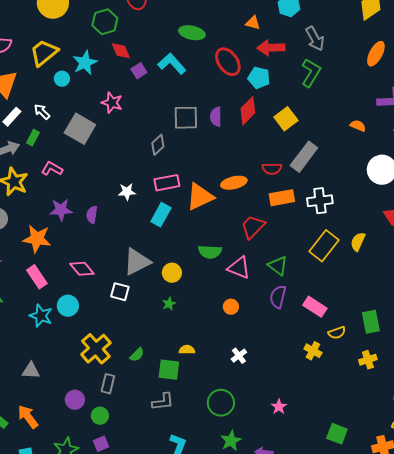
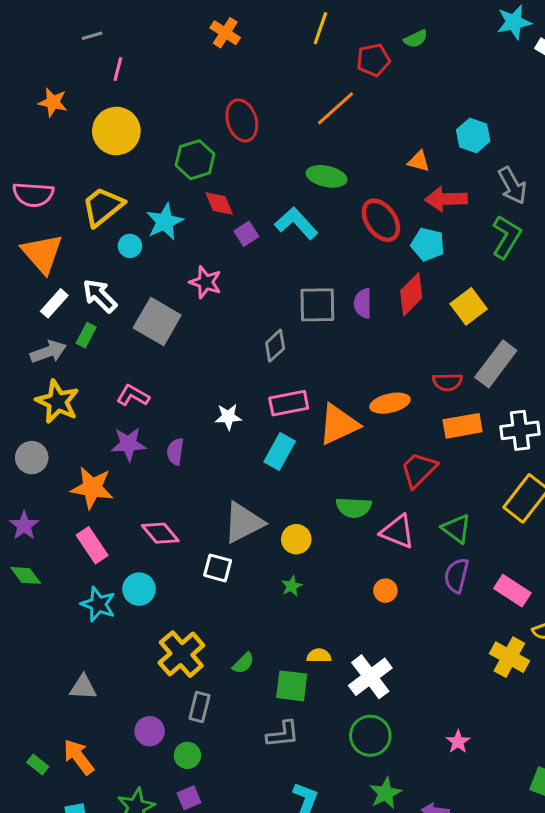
white arrow: (42, 112) -> (100, 296), size x1.4
pink L-shape: (52, 169) -> (133, 396), moved
yellow cross: (313, 351) -> (509, 657), size x1.4
white cross: (239, 356) -> (370, 677), moved, size x1.8

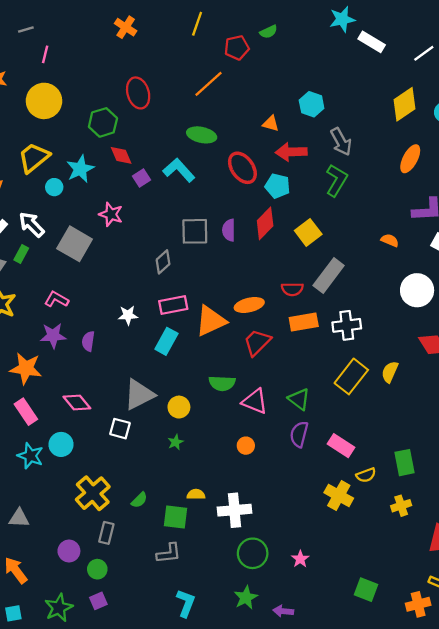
red trapezoid: (419, 470) -> (257, 342), moved
white cross: (370, 677) -> (234, 510), turned 32
green circle: (370, 736) -> (253, 553), moved

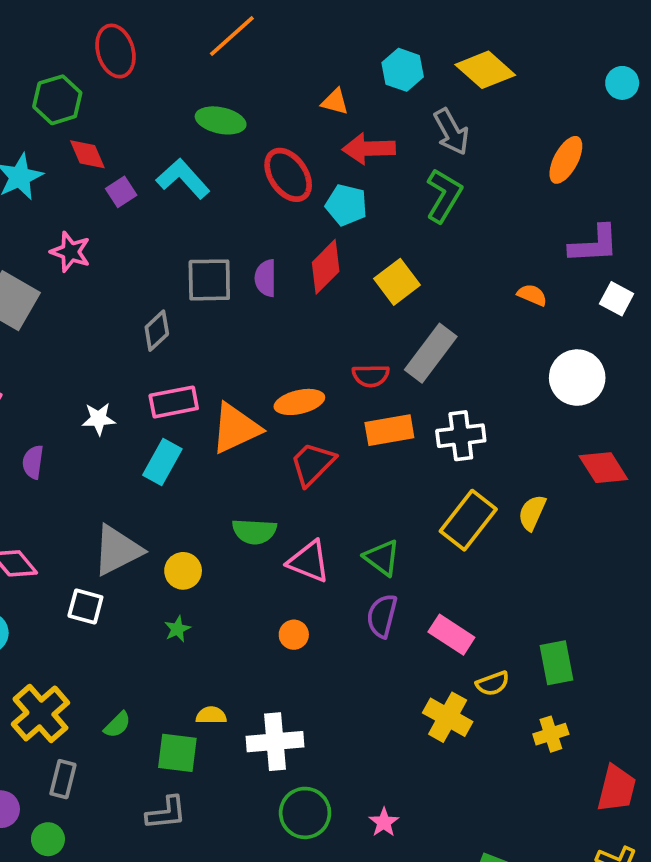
yellow diamond: (405, 104) -> (485, 70), moved, turned 76

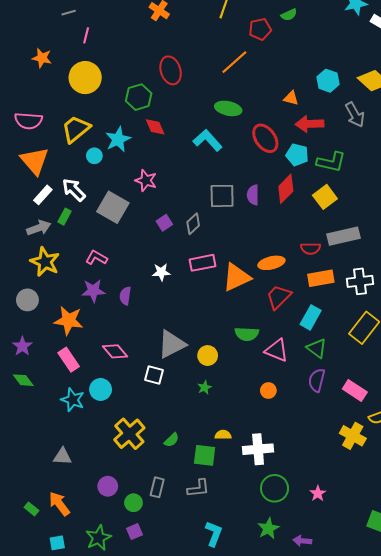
purple square: (121, 192) -> (164, 223), moved
green L-shape: (444, 196) -> (331, 162), moved, turned 72
gray rectangle: (431, 353) -> (344, 236), turned 40
cyan rectangle: (162, 462) -> (311, 317), moved
gray rectangle: (63, 779) -> (157, 487), moved

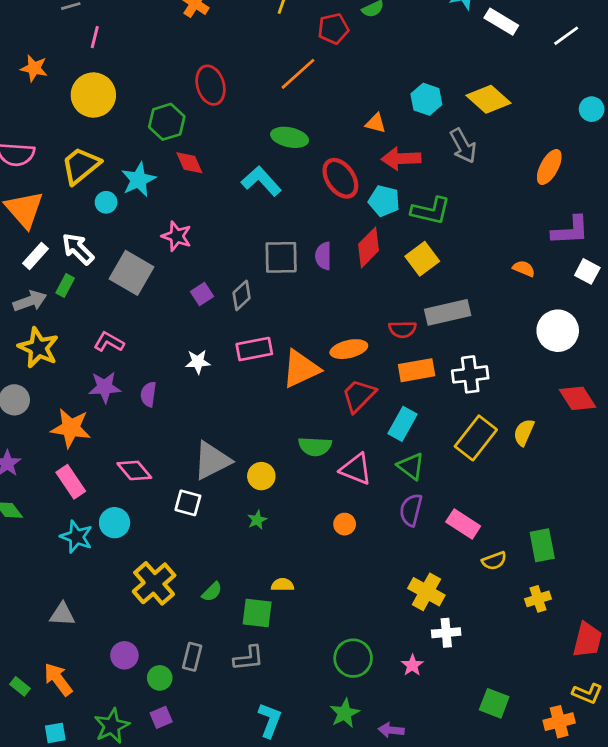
yellow cross: (353, 436) -> (426, 592), moved
white cross: (258, 449) -> (446, 633), moved, size x0.7

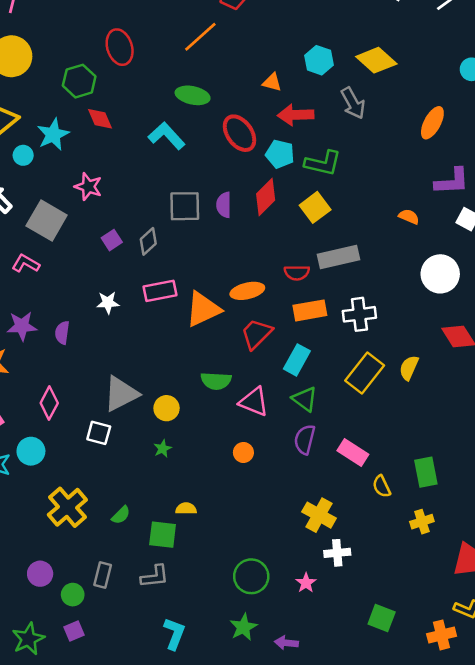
pink L-shape: (109, 342) -> (26, 263), moved
pink diamond: (134, 470) -> (49, 403), turned 68
yellow semicircle: (494, 561) -> (382, 486), turned 85

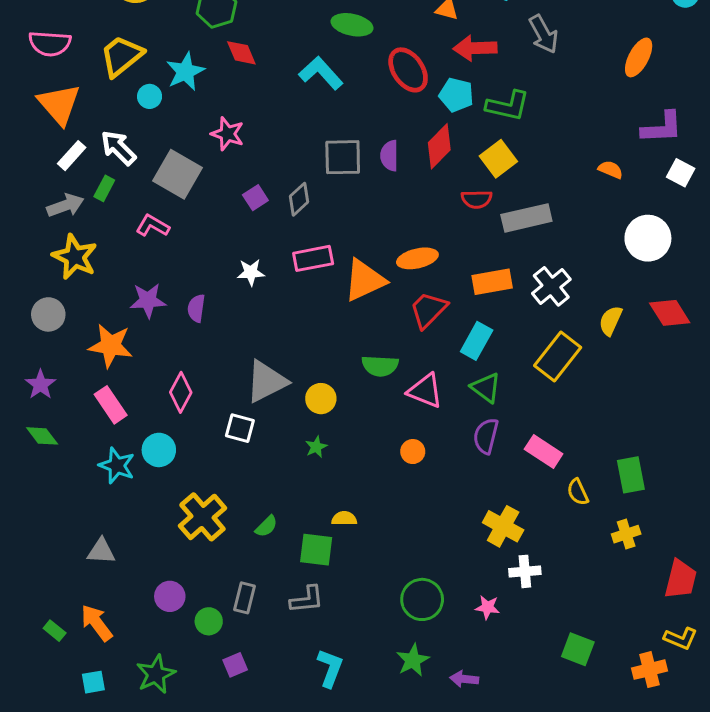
red semicircle: (297, 273) -> (477, 199), moved
white cross: (359, 314) -> (551, 286), turned -32
yellow semicircle: (409, 368) -> (611, 321), moved
pink star: (306, 583) -> (487, 607), turned -30
purple square: (74, 631) -> (235, 665), moved

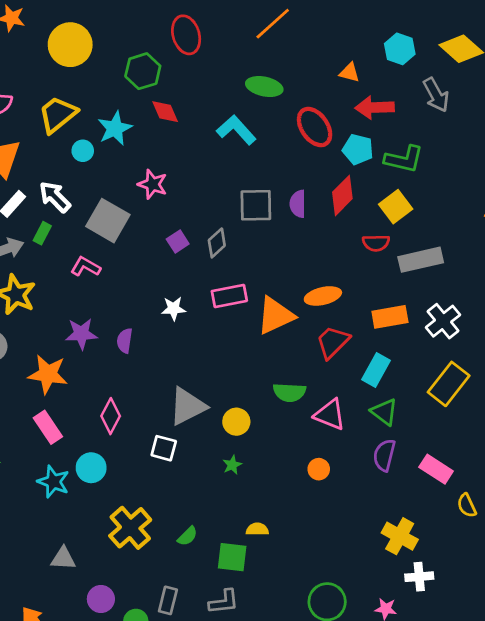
gray triangle: (101, 551) -> (63, 559), moved

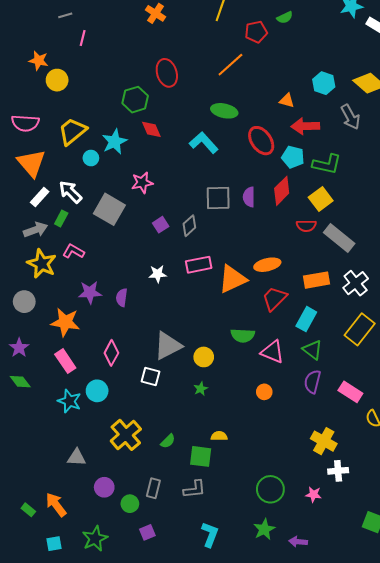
yellow circle: (70, 45) -> (57, 80), moved, size x0.7
pink star: (153, 184) -> (142, 183), turned -30
gray rectangle: (421, 260) -> (339, 238), turned 52
pink L-shape: (86, 267) -> (73, 251), moved

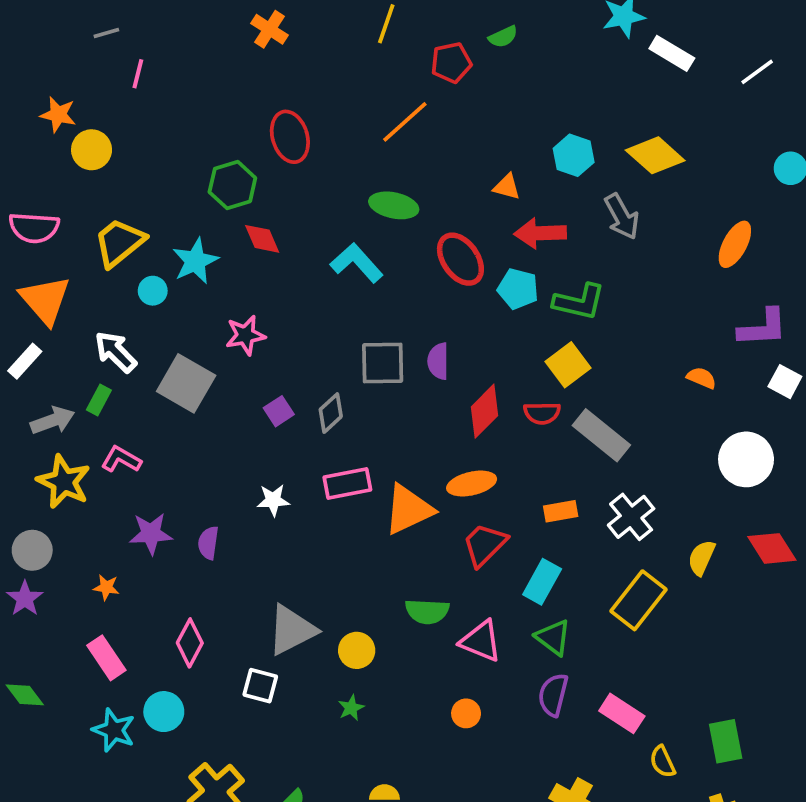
red diamond: (282, 191) -> (485, 411), moved
white rectangle: (40, 197) -> (25, 361), moved
orange rectangle: (317, 280) -> (561, 511), size x0.7
orange star: (65, 322) -> (106, 587), size x0.5
purple star: (19, 348) -> (25, 598), moved

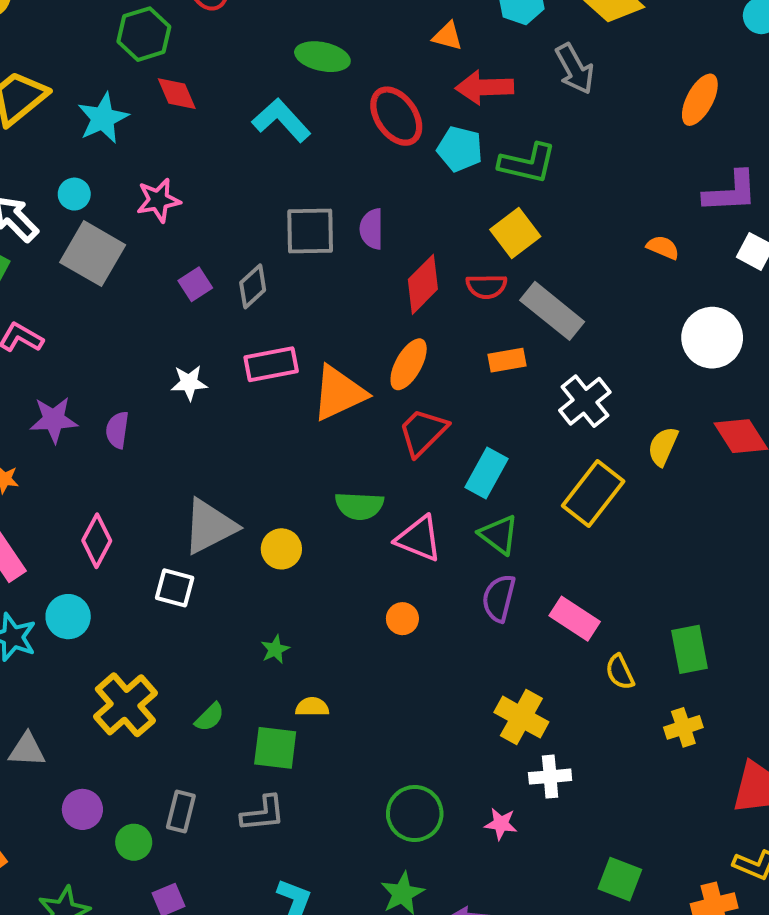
cyan circle: (153, 291) -> (74, 194), moved
orange ellipse: (472, 484) -> (409, 364), turned -48
orange rectangle: (561, 511) -> (507, 360), moved
green star: (351, 708) -> (275, 649), moved

